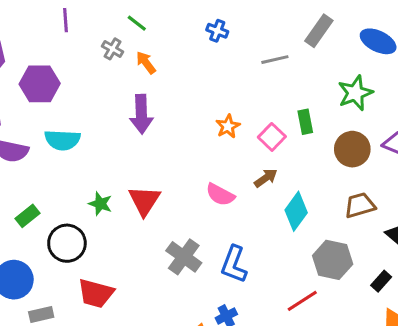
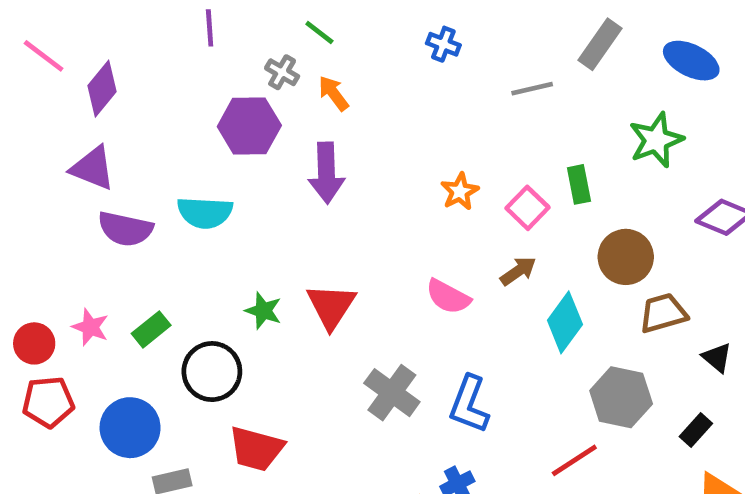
purple hexagon: (40, 84) -> (249, 126), moved
brown circle: (352, 149) -> (626, 257), moved

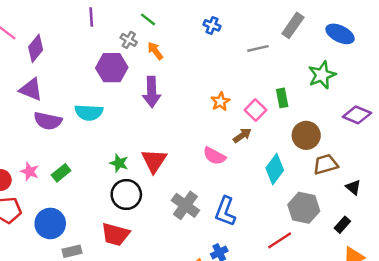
brown arrow: (518, 271) -> (242, 135), moved
black circle: (212, 372) -> (126, 194), moved

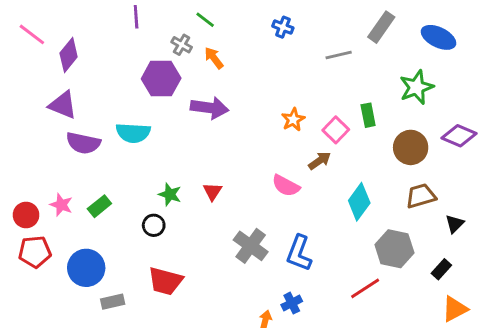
purple arrow: (152, 92) -> (209, 108), turned -80
brown circle: (306, 135) -> (411, 147), moved
red triangle: (154, 161) -> (212, 192), size x0.6
black triangle: (353, 187) -> (455, 224), turned 35
black circle: (126, 194) -> (154, 225), moved, size x0.6

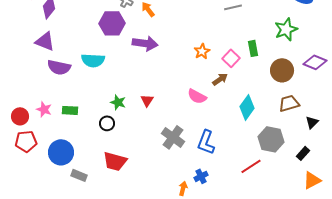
green rectangle: (99, 206) -> (70, 110), turned 42
gray rectangle: (113, 302) -> (79, 175), turned 35

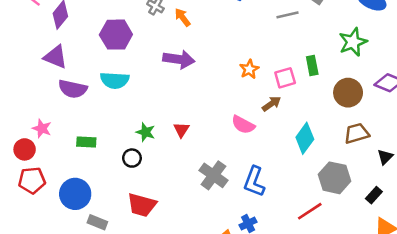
purple hexagon: (112, 23) -> (116, 35), moved
pink square: (231, 58) -> (285, 78), turned 30
pink star: (44, 109) -> (42, 128), moved

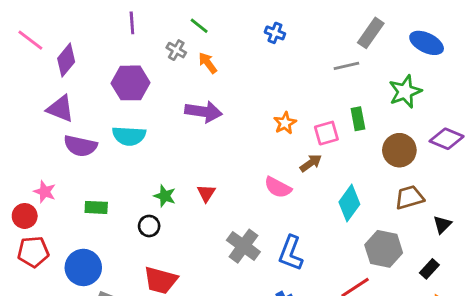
gray line: (288, 15) -> (346, 66), moved

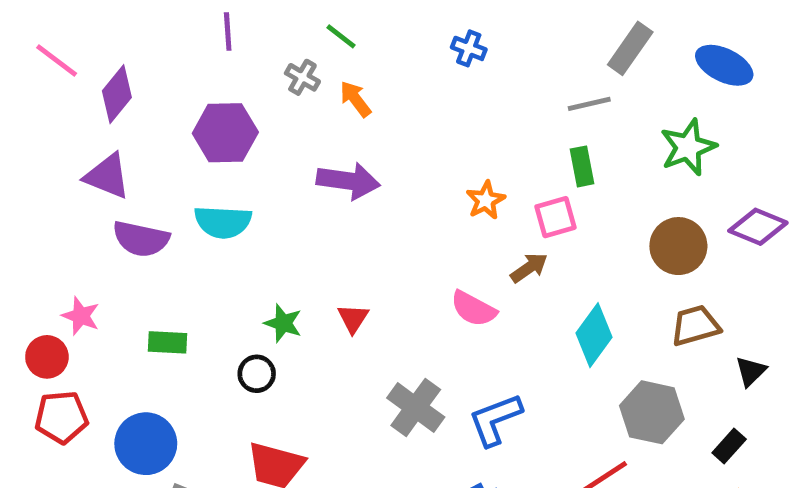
green rectangle: (358, 119) -> (582, 166), moved
blue L-shape: (291, 253) -> (495, 420), turned 48

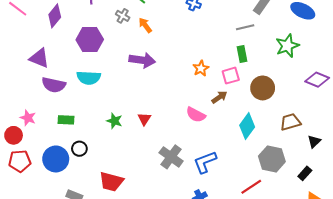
purple diamond: (117, 94) -> (55, 16), moved
brown circle: (678, 246) -> (263, 88), moved
green rectangle: (167, 342) -> (66, 120), moved
black circle: (257, 374) -> (79, 149), moved
blue circle: (146, 444) -> (56, 159), moved

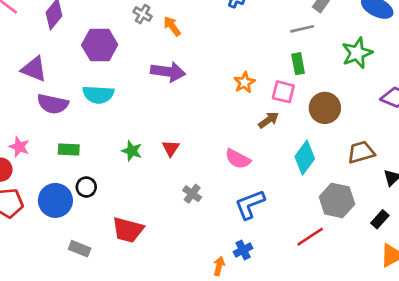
pink square: (231, 76) -> (283, 92), turned 30
pink semicircle: (196, 115) -> (238, 159), moved
gray cross: (171, 157) -> (192, 194), moved, size x0.6

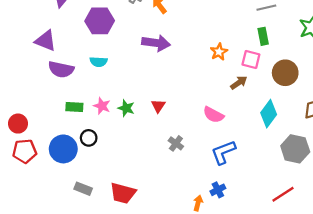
cyan semicircle: (98, 95) -> (99, 62), size x0.7
pink star: (19, 147) -> (102, 106), moved
red trapezoid: (128, 230) -> (123, 193), moved
red line: (310, 237) -> (283, 194), moved

